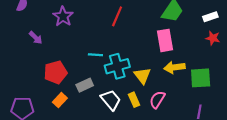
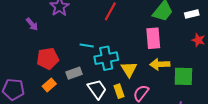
white rectangle: (210, 17) -> (192, 14), moved

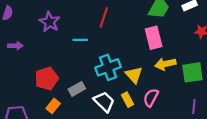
purple arrow: (32, 24) -> (15, 46), moved, turned -40
cyan line: (87, 46) -> (80, 40), moved

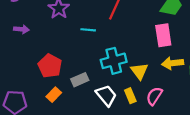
red pentagon: (47, 79) -> (50, 66), turned -30

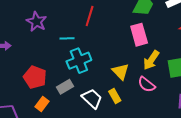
cyan cross: (114, 61) -> (79, 61), moved
yellow arrow: (173, 63) -> (151, 60), turned -42
pink semicircle: (154, 96) -> (147, 84), moved, turned -78

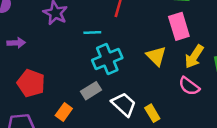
yellow triangle: (121, 72) -> (156, 56), moved
red pentagon: (35, 77) -> (31, 83), moved
yellow rectangle: (115, 96) -> (152, 113), moved

